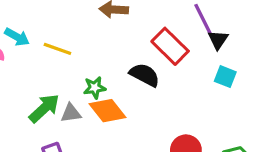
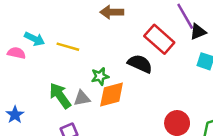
black triangle: (218, 40) -> (198, 32), turned 36
green arrow: (44, 108) -> (60, 96), turned -80
orange diamond: (108, 111) -> (112, 94), turned -64

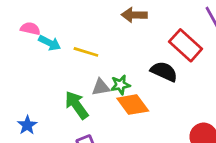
pink semicircle: (16, 53) -> (30, 29), moved
orange diamond: (112, 94) -> (133, 105), turned 68
gray triangle: (82, 98) -> (101, 87), moved

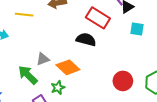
yellow line: (86, 52) -> (24, 15), moved
green star: (120, 85) -> (58, 88), moved

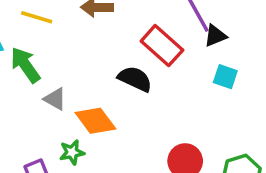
gray triangle: (43, 59) -> (55, 99), turned 40
green arrow: (28, 75) -> (25, 65), moved

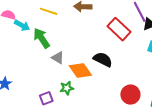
black semicircle: (135, 79) -> (103, 59), moved

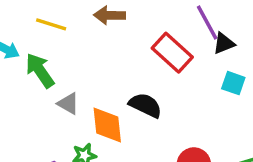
orange diamond: (80, 71) -> (107, 125), turned 30

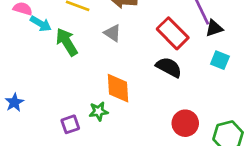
gray triangle: (68, 104) -> (113, 33), moved
black semicircle: (145, 105) -> (169, 67), moved

